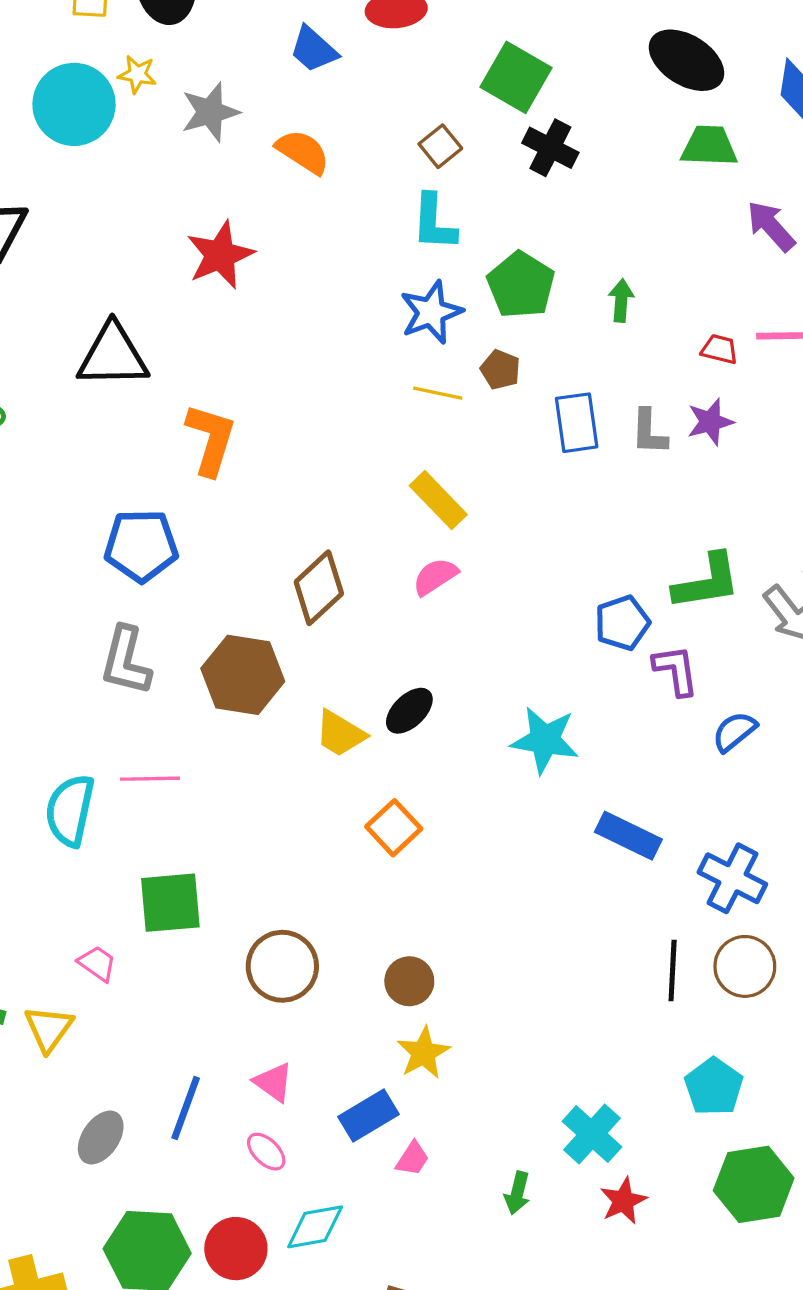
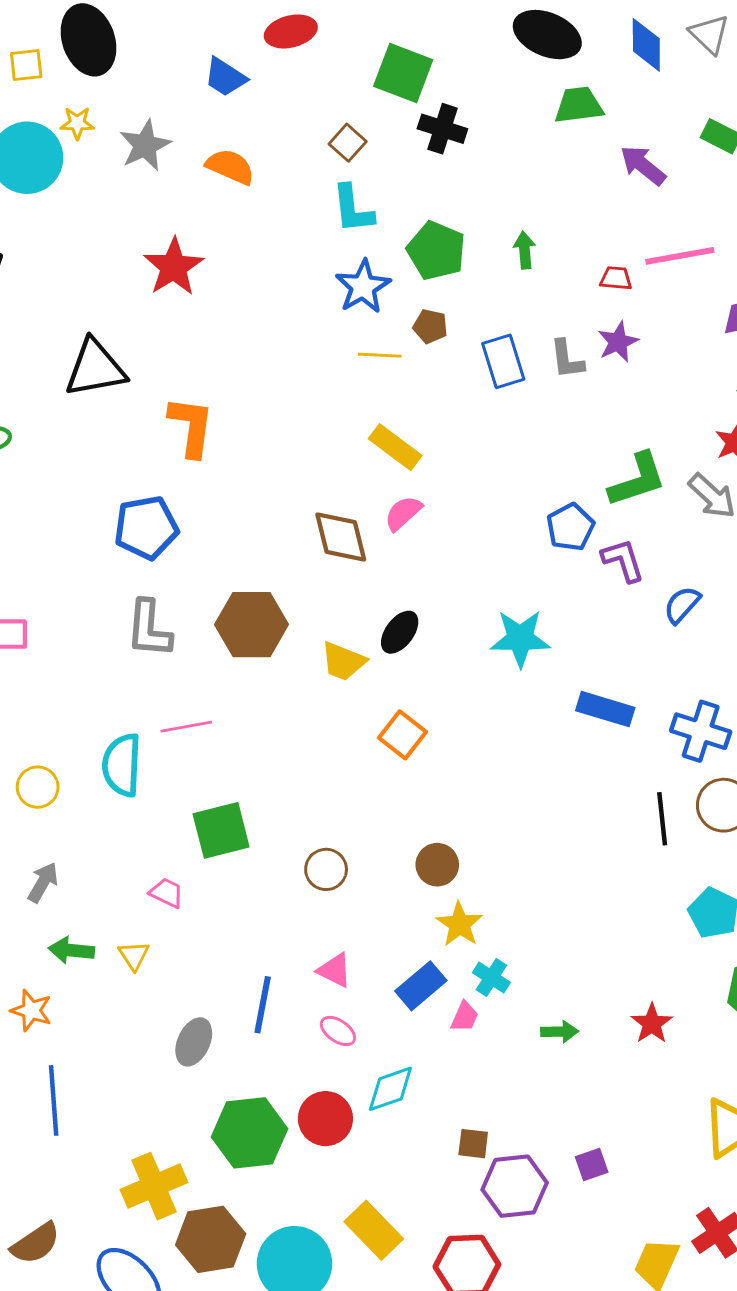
brown diamond: (319, 588) -> (341, 537), moved, turned -52
brown circle: (282, 966) -> (326, 869), size x0.7
yellow triangle: (49, 1029) -> (134, 955), size x0.7
cyan cross: (592, 1134) -> (491, 977), moved, size x0.7
green arrow: (517, 1193) -> (560, 1032), turned -96

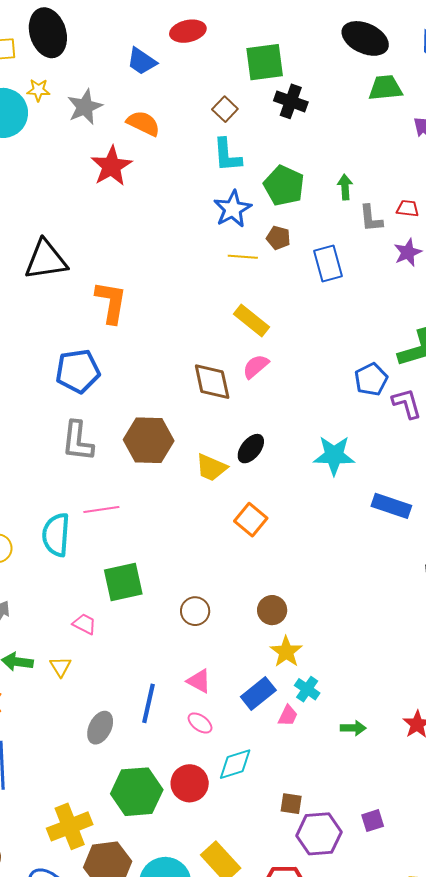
green square: (403, 73) -> (265, 62), turned -30
red star: (174, 267) -> (111, 166), moved
gray L-shape: (567, 359) -> (371, 218), moved

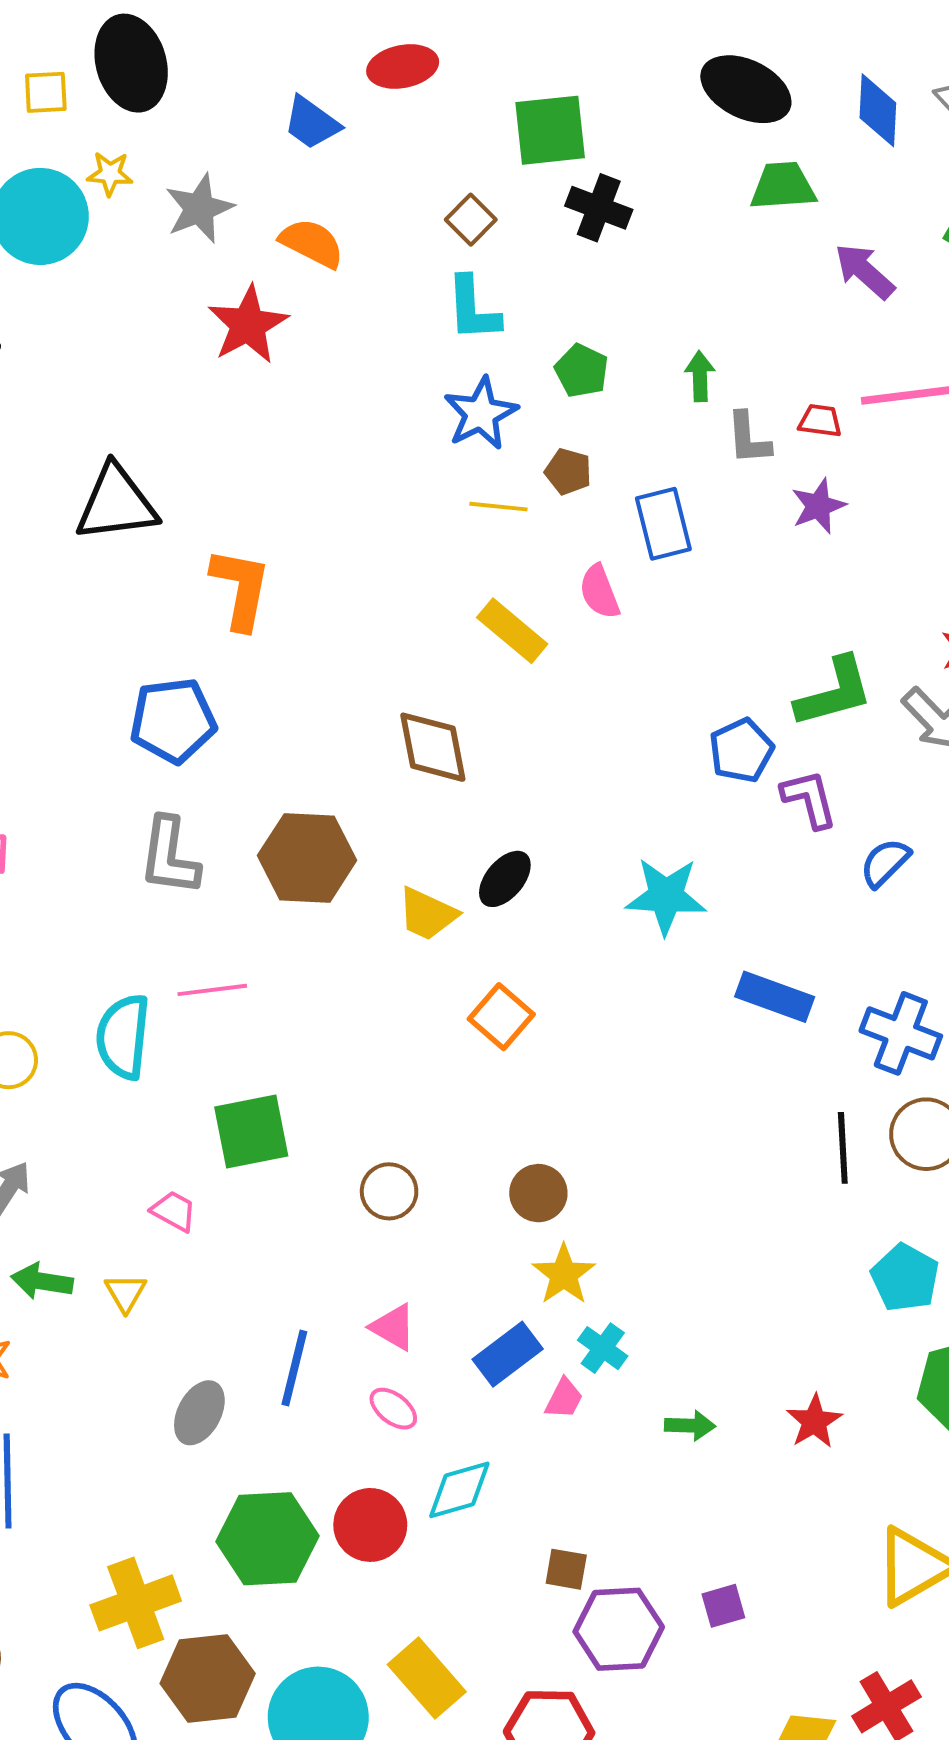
green pentagon: (284, 186) -> (582, 371), size x0.7
pink semicircle: (256, 366) -> (599, 592), moved, turned -72

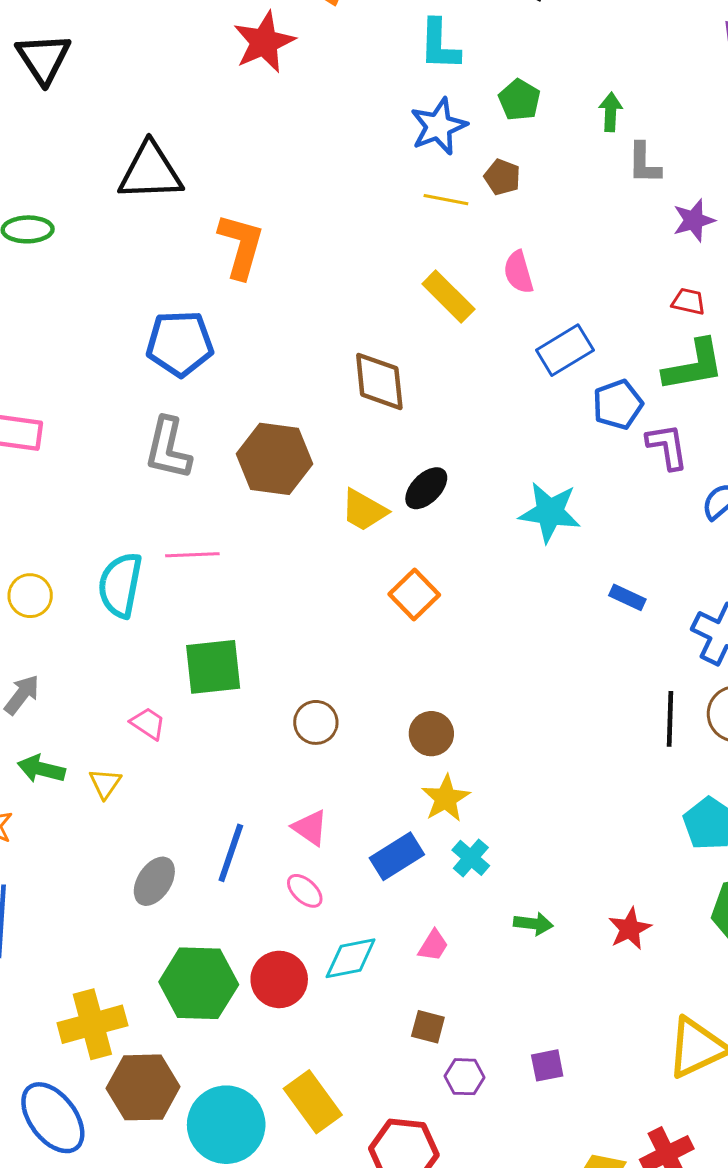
red trapezoid: (820, 421) -> (688, 302), moved
blue rectangle: (663, 524) -> (565, 350), moved, turned 68
blue rectangle: (775, 997) -> (627, 597), size x0.6
pink trapezoid: (564, 1399) -> (433, 945), moved
purple hexagon: (619, 1629) -> (465, 1077), size x0.6

